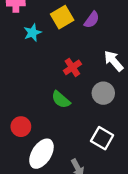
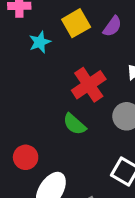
red cross: (72, 67) -> (89, 85), size x1.5

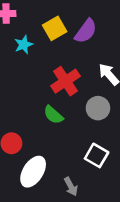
purple semicircle: (112, 26) -> (86, 31), size x1.4

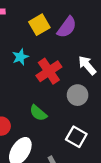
cyan star: (24, 45) -> (20, 57), moved
green semicircle: (53, 115) -> (38, 113), moved

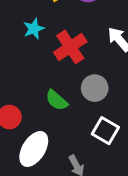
gray circle: (78, 95) -> (95, 88), moved

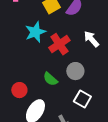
cyan star: (34, 29) -> (35, 32), size x1.5

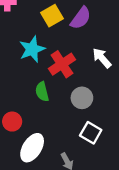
green semicircle: (50, 79) -> (42, 92), moved, turned 35

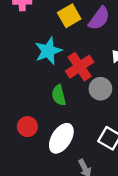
gray circle: (82, 98) -> (100, 89), moved
white ellipse: (32, 148) -> (61, 138), moved

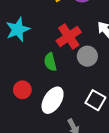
cyan star: (48, 51) -> (18, 29), moved

